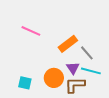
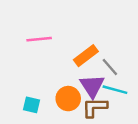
pink line: (31, 31) -> (39, 39), turned -30
purple triangle: (73, 68) -> (92, 86), size x1.5

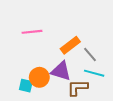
purple triangle: (92, 86) -> (61, 71), moved, turned -40
orange circle: (68, 99) -> (39, 77), moved

